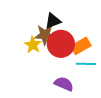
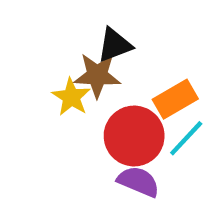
red circle: (61, 44) -> (134, 136), moved
cyan line: (86, 64) -> (186, 138), turned -48

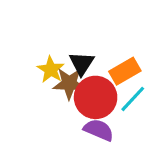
black triangle: (115, 45) -> (82, 63), moved, turned -36
brown star: (97, 75) -> (69, 83), moved

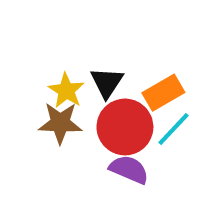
brown star: (69, 83) -> (60, 123), moved

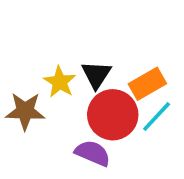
brown star: (60, 123) -> (25, 111), moved
purple semicircle: (129, 169) -> (93, 153), moved

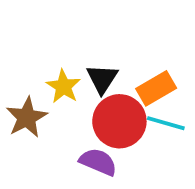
brown star: (25, 111) -> (27, 117), turned -30
cyan line: (157, 117) -> (166, 123), turned 63

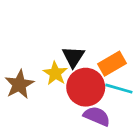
yellow star: (63, 86) -> (55, 73), moved
purple semicircle: (98, 162) -> (97, 116), moved

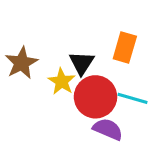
orange rectangle: (112, 64) -> (125, 48), moved, turned -44
brown star: (19, 84) -> (22, 63), moved

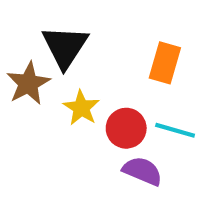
black triangle: (82, 63) -> (65, 47), moved, size x1.4
red circle: (95, 97) -> (126, 128), size x0.7

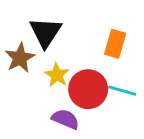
red circle: (126, 128) -> (88, 89), size x1.4
purple semicircle: (142, 171) -> (65, 119), moved

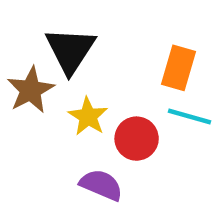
red circle: (88, 89) -> (137, 139), size x0.7
cyan line: (122, 91) -> (190, 116), moved

